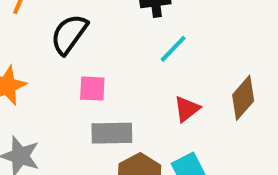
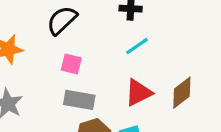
red triangle: (187, 109) -> (138, 93), size x1.4

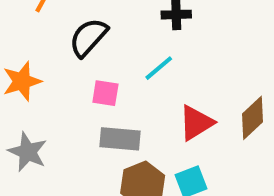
cyan line: (137, 46) -> (159, 68), moved

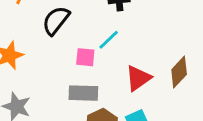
pink square: (105, 93) -> (85, 57), moved

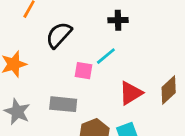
gray rectangle: (83, 93) -> (63, 104), moved

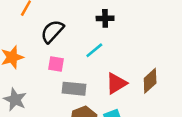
pink square: (83, 71) -> (56, 64), moved
gray rectangle: (63, 104) -> (74, 89), moved

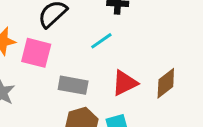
pink square: (56, 64) -> (36, 53), moved, size x1.5

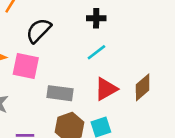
cyan line: (101, 41) -> (96, 52), moved

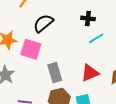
cyan line: (96, 52) -> (96, 38), moved
gray rectangle: (60, 93) -> (55, 73), turned 60

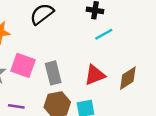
pink square: (31, 49) -> (23, 65), moved

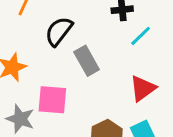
gray rectangle: (53, 73) -> (87, 61), moved

